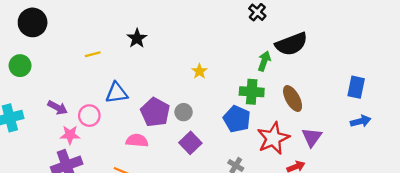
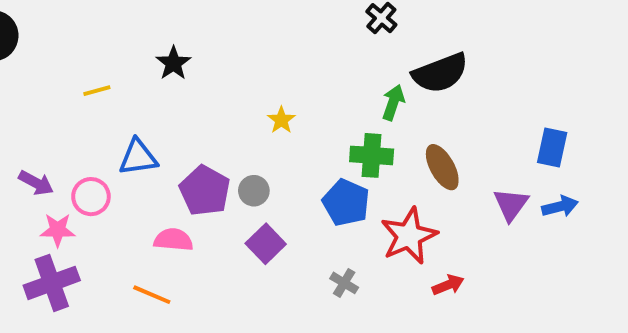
purple triangle: (312, 137) -> (511, 204), moved

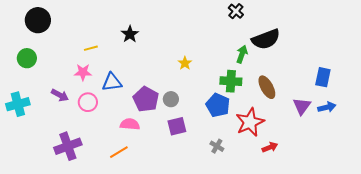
pink star: (58, 230) -> (83, 72), moved
purple square: (266, 244) -> (177, 126), turned 30
orange line: (152, 295) -> (119, 152), turned -54

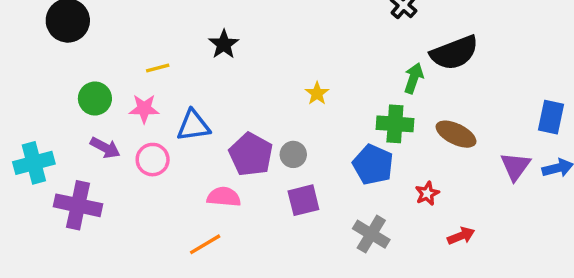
green circle: (27, 58) -> (95, 99), moved
brown ellipse: (267, 87) -> (456, 134), turned -35
red star: (250, 122) -> (427, 193), size x0.5
purple cross: (68, 146) -> (78, 205), moved, turned 32
gray cross: (217, 146) -> (371, 234), size x1.5

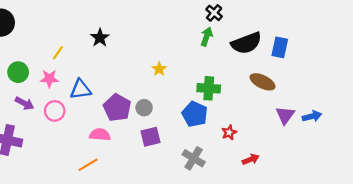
yellow line: (158, 68) -> (58, 53), turned -40
green arrow: (414, 78) -> (207, 37), moved
blue rectangle: (551, 117) -> (280, 47), moved
brown ellipse: (456, 134) -> (263, 82), moved

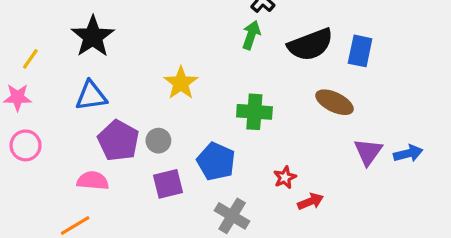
black star: (100, 38) -> (93, 37), size x1.5
yellow star: (159, 69) -> (181, 83), size x1.5
blue triangle: (81, 89) -> (91, 96), moved
blue pentagon: (195, 114) -> (216, 161), moved
red arrow: (251, 159) -> (310, 201), moved

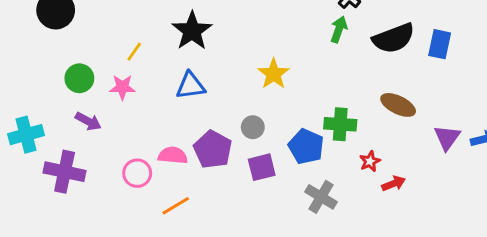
brown ellipse: (334, 102) -> (398, 105), moved
green cross: (254, 112) -> (340, 124), moved
purple pentagon: (118, 141) -> (213, 149), moved
pink circle: (26, 145) -> (137, 173), moved
pink semicircle: (93, 181) -> (173, 155), moved

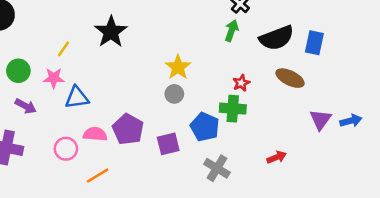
blue triangle: (191, 86) -> (77, 98), moved
brown ellipse: (398, 105) -> (290, 78), moved
gray circle: (253, 127) -> (174, 94), moved
red star: (370, 161) -> (241, 83), moved

